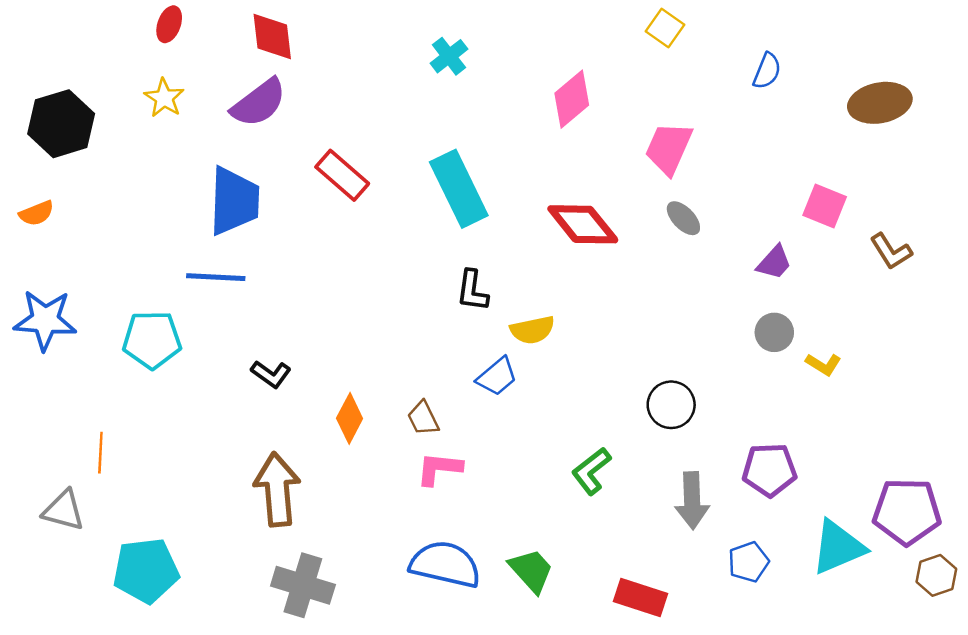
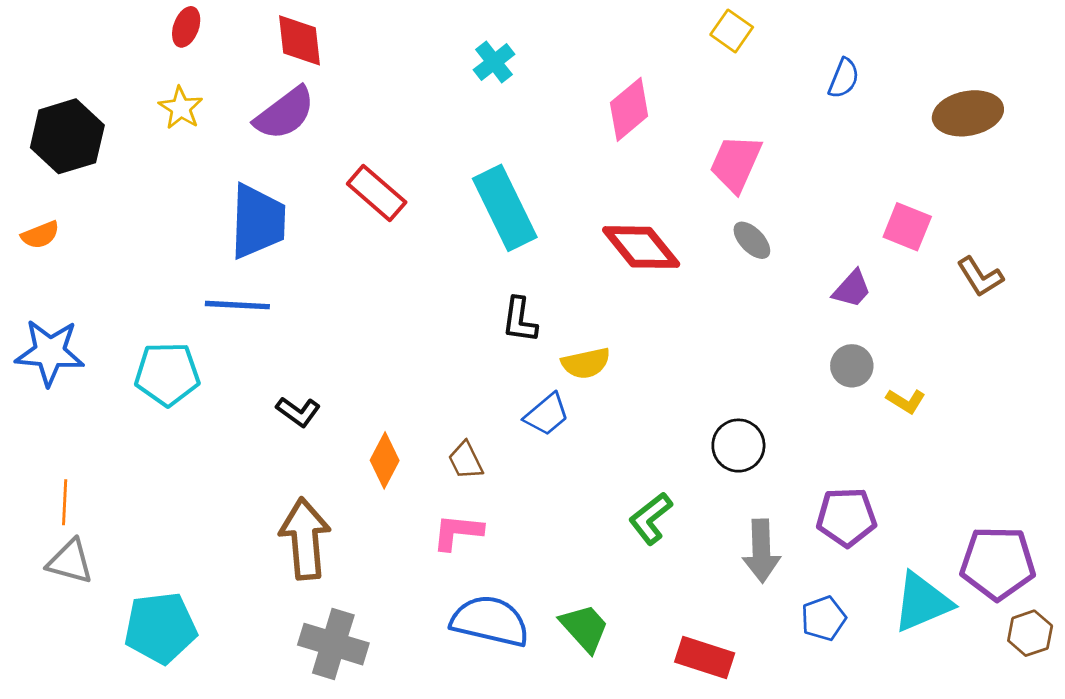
orange line: (100, 453) -> (65, 502), moved
pink L-shape: (439, 469) -> (458, 532), moved

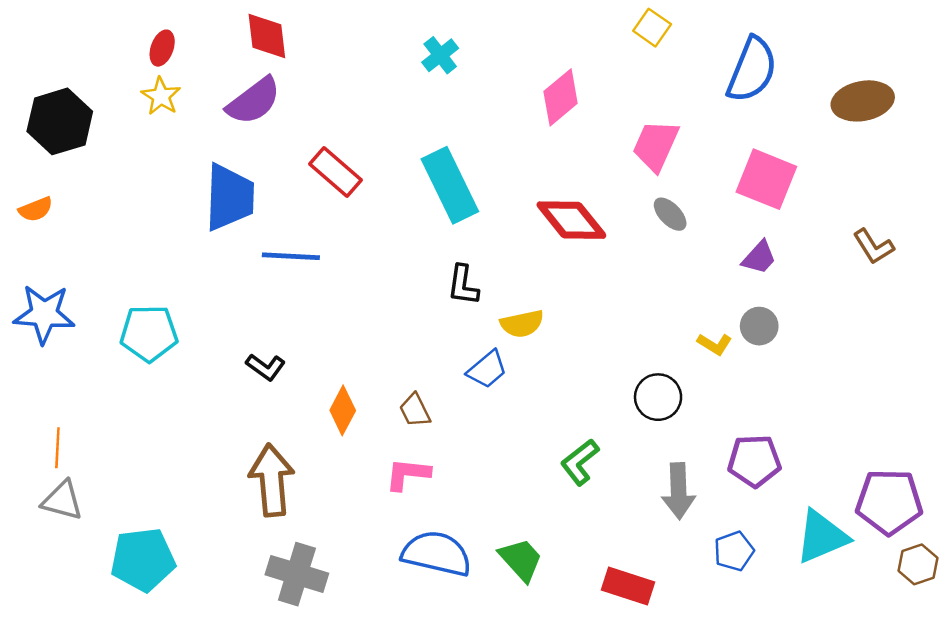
red ellipse: (186, 27) -> (162, 48), moved
blue semicircle: (844, 78) -> (752, 70), size x1.8
pink square: (907, 227) -> (766, 179), moved, size x1.4
blue line: (237, 305) -> (291, 256), moved
yellow L-shape: (906, 401) -> (715, 344), moved

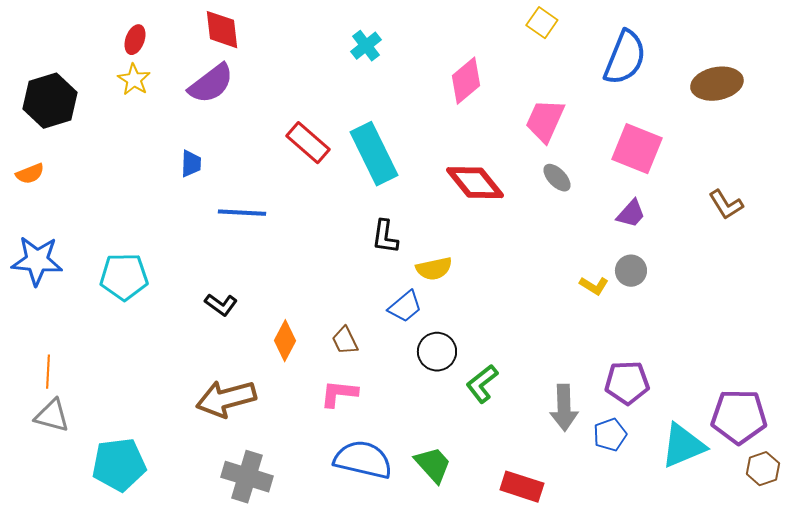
red rectangle: (335, 172) -> (308, 143), moved
blue trapezoid: (230, 197) -> (191, 164), size x0.5
black circle: (658, 397) -> (437, 352), moved
brown arrow: (272, 480) -> (226, 399), turned -100
blue pentagon: (734, 551) -> (610, 435), moved

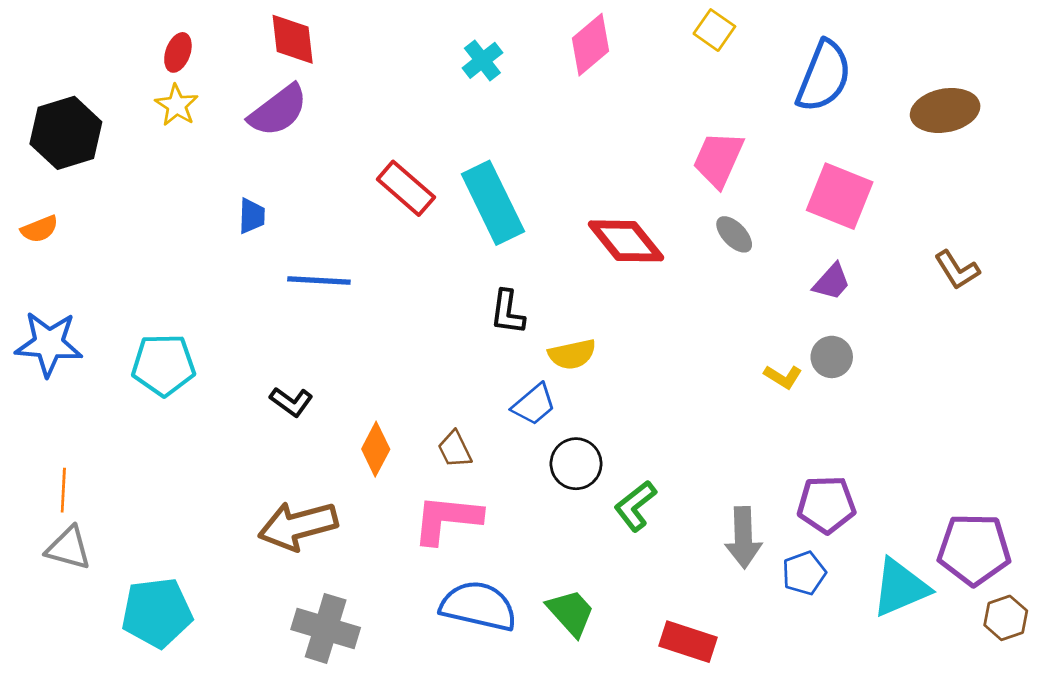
pink diamond: (466, 81) -> (591, 45), moved
pink L-shape: (339, 394) -> (447, 519), size x1.4

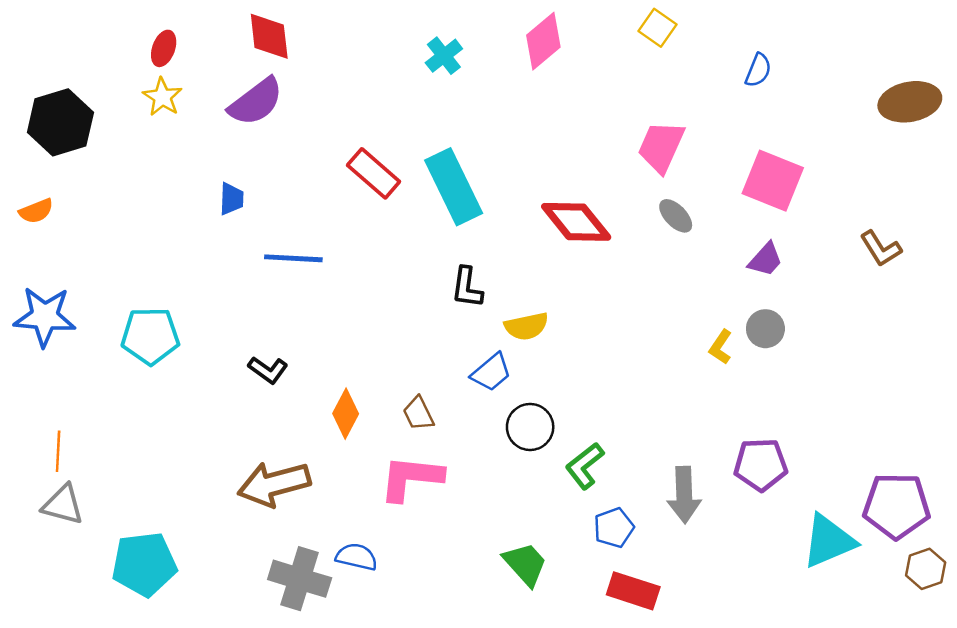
blue semicircle: (824, 76) -> (758, 70), size x0.5
brown ellipse: (945, 110) -> (910, 102), moved
yellow L-shape: (783, 377) -> (721, 347), turned 92
blue pentagon: (804, 573) -> (614, 528), moved
blue semicircle: (478, 606) -> (357, 557), moved, size x0.6

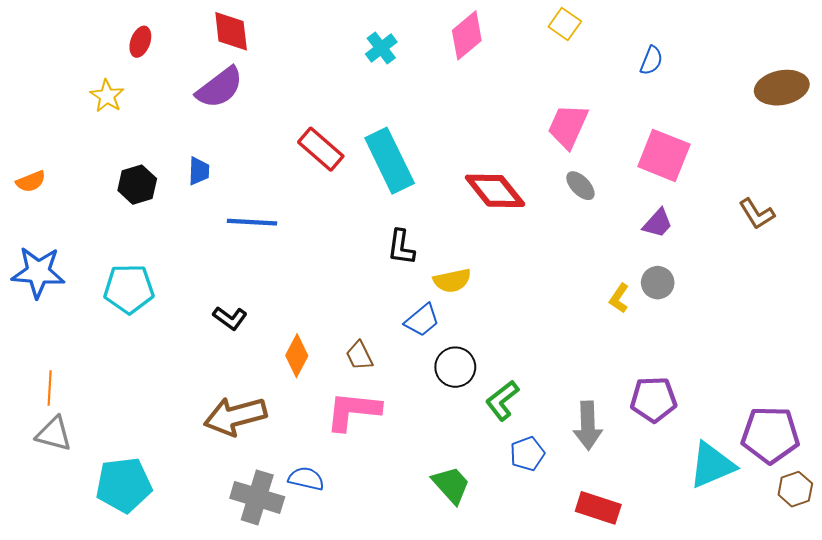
yellow star: (162, 97) -> (107, 96), moved
black hexagon: (60, 122) -> (137, 185), moved, size x0.7
red rectangle: (633, 591) -> (598, 508), moved

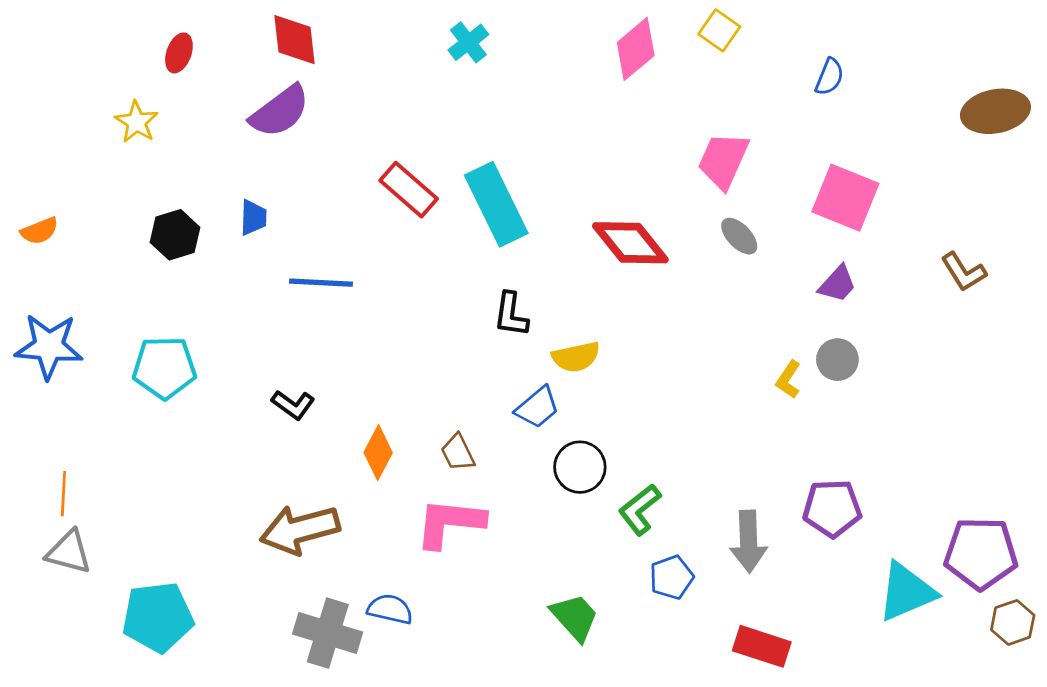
pink diamond: (467, 35) -> (636, 49), moved
cyan cross: (381, 48) -> (468, 42), moved

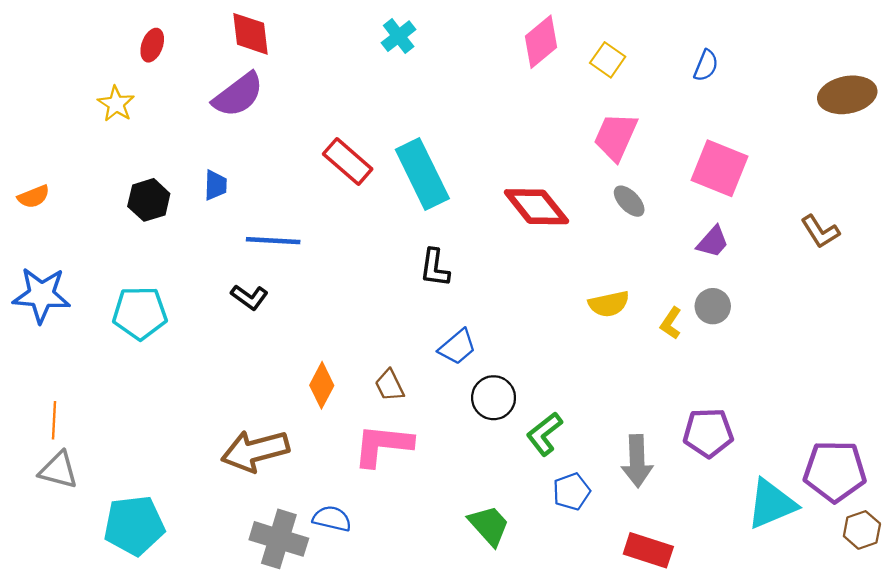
yellow square: (719, 30) -> (608, 60), moved
yellow semicircle: (576, 357) -> (609, 304), moved
black L-shape: (293, 405) -> (249, 297), moved

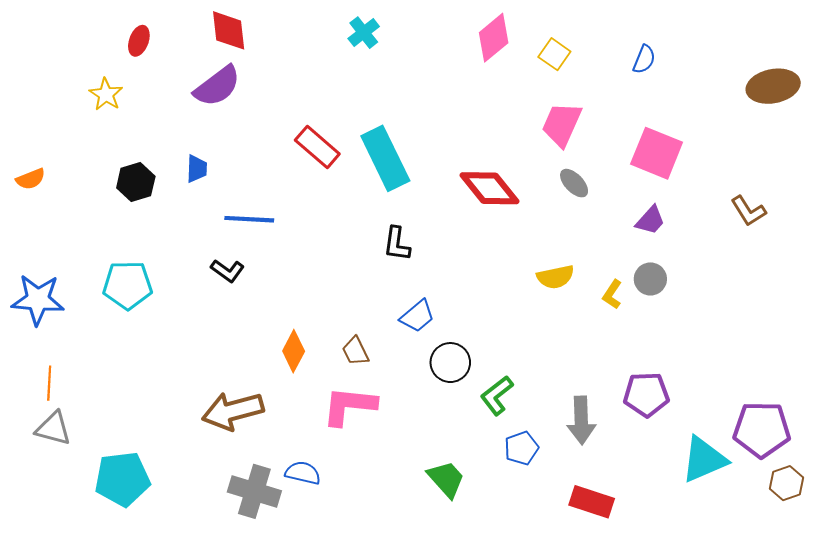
blue star: (41, 295) -> (38, 300), moved

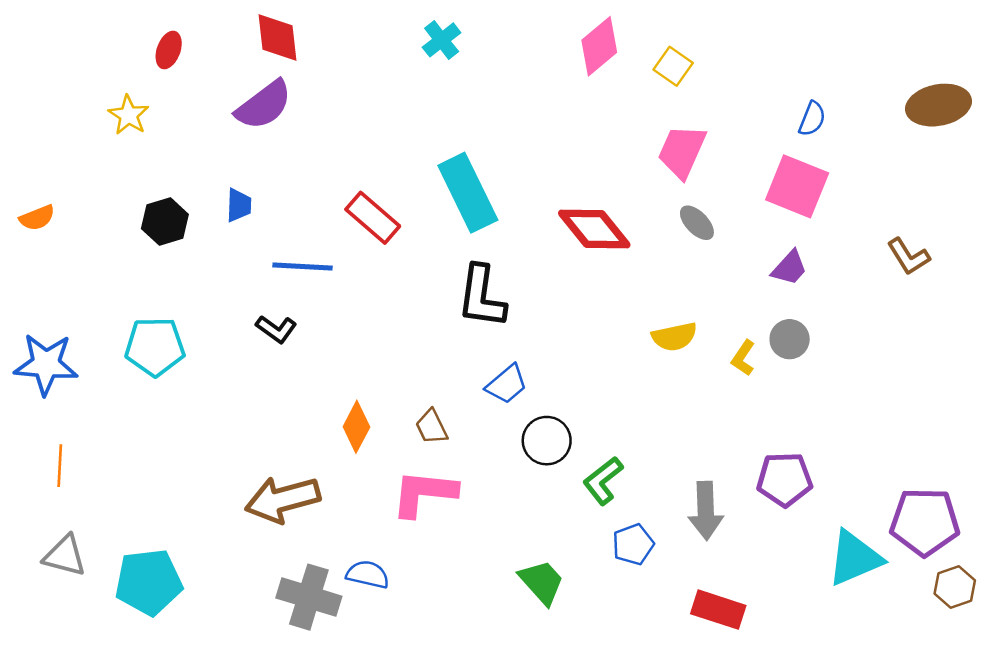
blue semicircle: (644, 59) -> (812, 119), moved
red rectangle: (317, 147) -> (373, 218), moved
black L-shape: (397, 244) -> (482, 297), size x1.5
gray triangle: (53, 429) -> (65, 556), moved

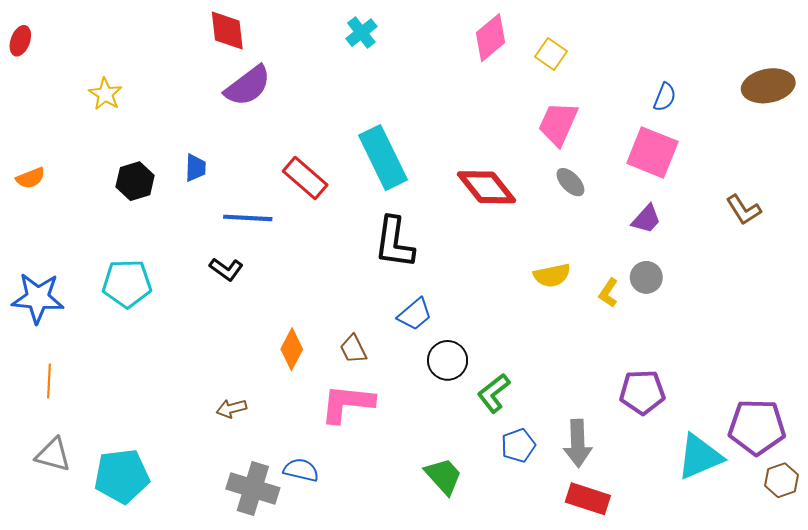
red ellipse: (169, 50) -> (20, 41), moved
purple semicircle: (264, 105) -> (248, 86), moved
brown arrow: (283, 499) -> (231, 409), size x0.5
gray arrow: (706, 511) -> (578, 443), moved

